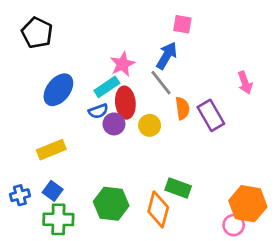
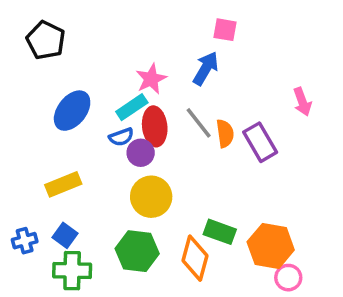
gray line: (161, 83) -> (199, 123), moved
yellow circle: (150, 125) -> (151, 197), moved, size x1.5
orange hexagon: (248, 204) -> (271, 246), moved

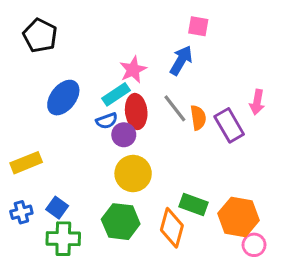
pink arrow: (302, 102) -> (257, 102), moved, turned 30
yellow rectangle: (63, 184) -> (26, 163), moved

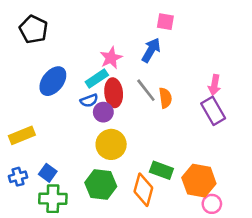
purple rectangle: (229, 125) -> (213, 111), moved

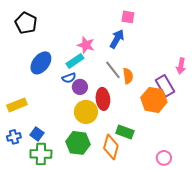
pink star: (111, 58) -> (86, 45), turned -30
pink arrow: (214, 85) -> (181, 66), moved
red ellipse: (114, 93) -> (103, 99), moved
orange hexagon: (199, 181) -> (154, 100), moved

